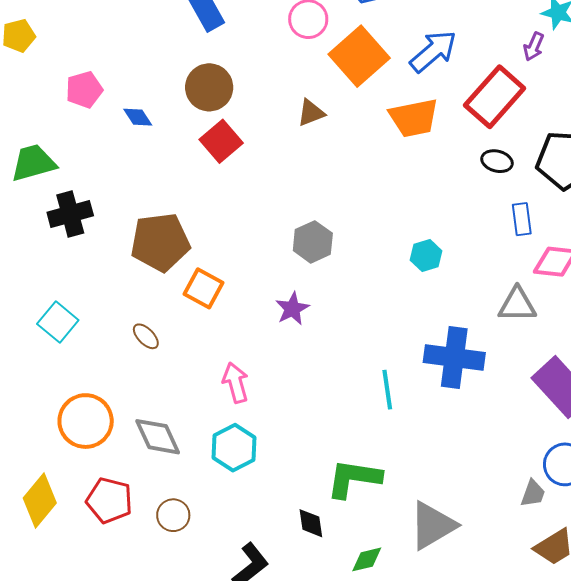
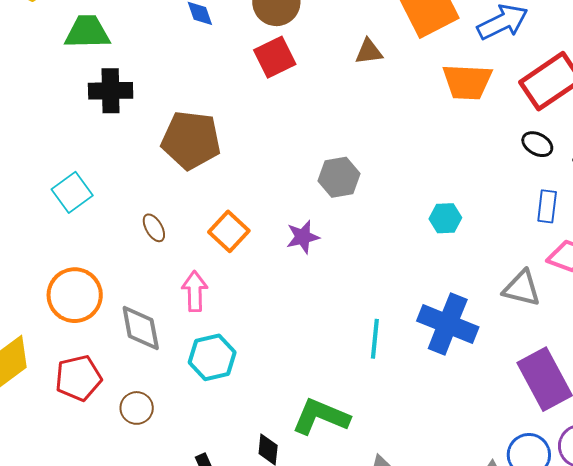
orange square: (203, 288) -> (229, 231), moved
pink arrow: (236, 383) -> (195, 291), moved
red pentagon: (109, 500) -> (78, 378), turned 30

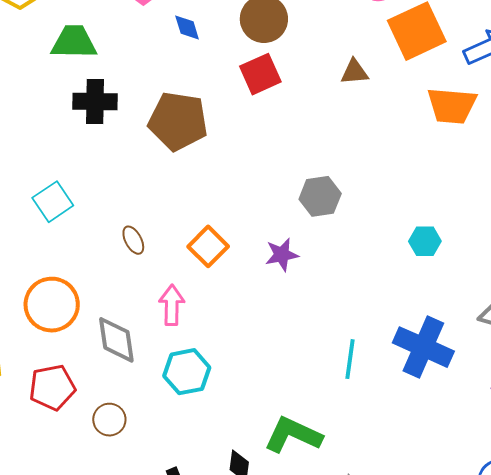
brown pentagon: (191, 140) -> (178, 121), moved

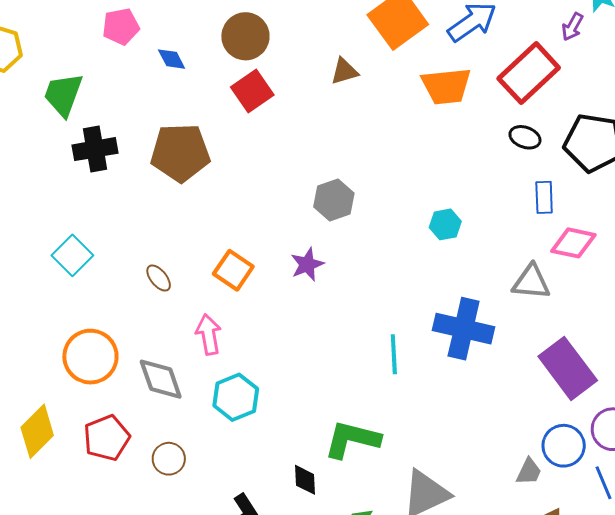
green trapezoid: (74, 42) -> (63, 95), turned -60

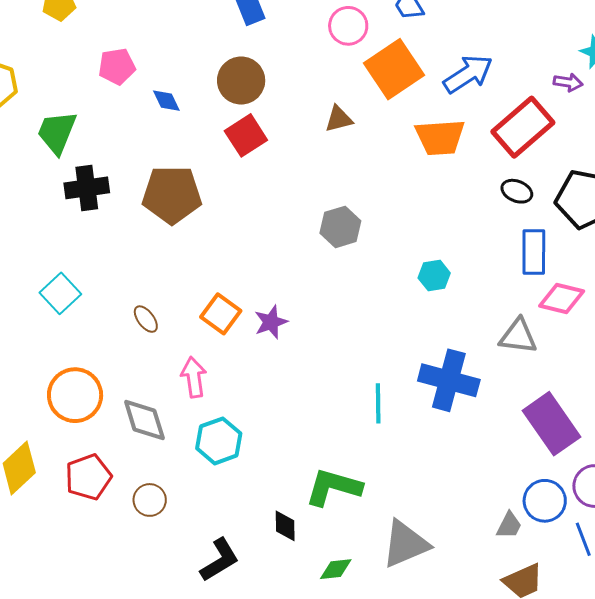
purple arrow: (572, 27) -> (568, 82), turned -112
blue rectangle: (544, 197) -> (534, 252), size x1.4
gray hexagon: (334, 200) -> (340, 227), moved
purple star: (307, 264) -> (271, 322), moved

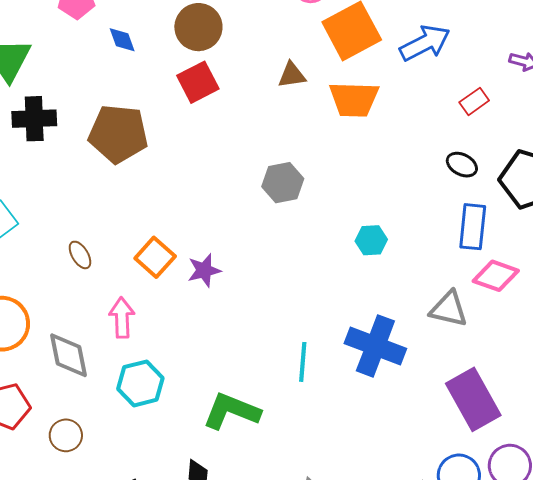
red rectangle: (523, 127) -> (474, 101), size x0.5
orange trapezoid: (440, 137) -> (354, 99), moved
green L-shape: (333, 487) -> (231, 411), moved

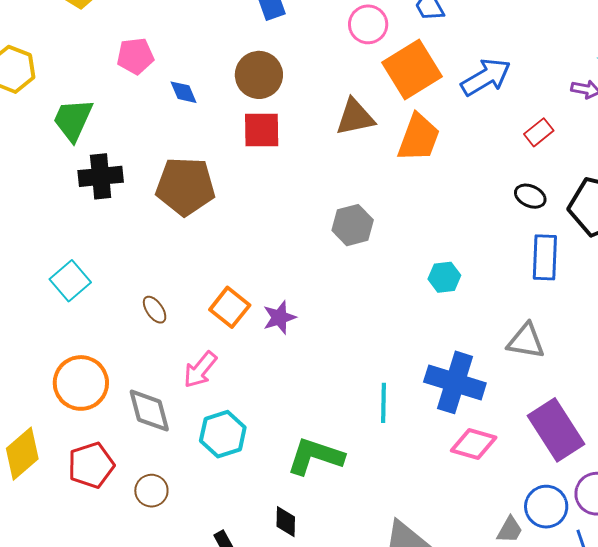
brown triangle: (292, 75) -> (355, 117), size x1.4
red square: (198, 82) -> (262, 130), turned 30
orange trapezoid: (354, 99) -> (419, 138), turned -68
pink diamond: (496, 276) -> (474, 444), moved
pink arrow: (122, 318) -> (200, 370), turned -135

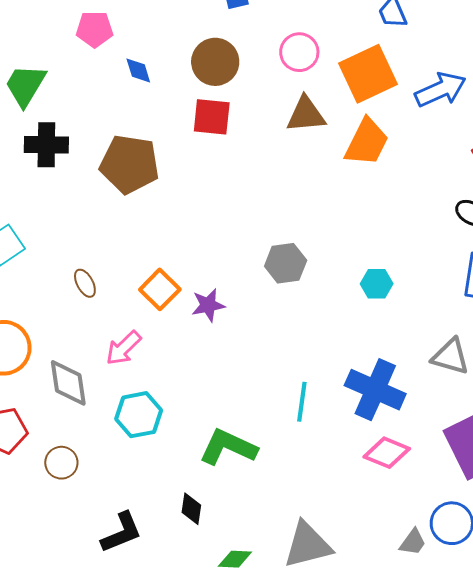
pink circle: (368, 24) -> (299, 52), moved
gray hexagon: (353, 225) -> (286, 263), moved

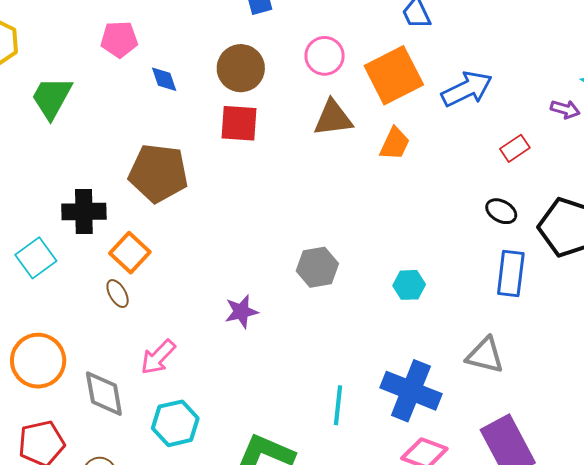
orange trapezoid: (367, 142) -> (395, 144), size x0.7
black cross: (46, 145) -> (84, 212), moved
orange square: (160, 289) -> (130, 253), moved

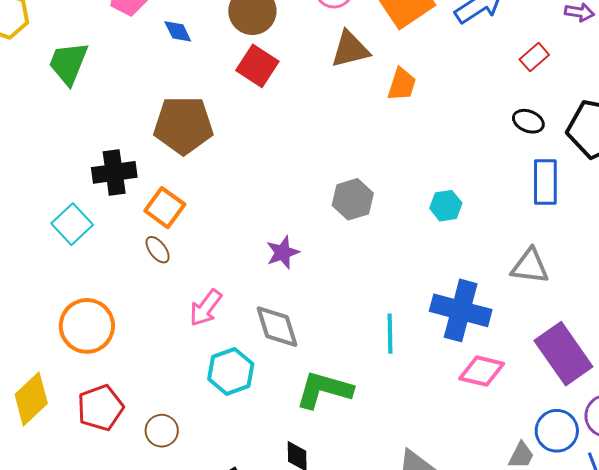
red square: (239, 123) -> (257, 66), turned 36
orange trapezoid: (395, 144) -> (402, 84), moved
gray diamond: (104, 394) -> (277, 327), moved

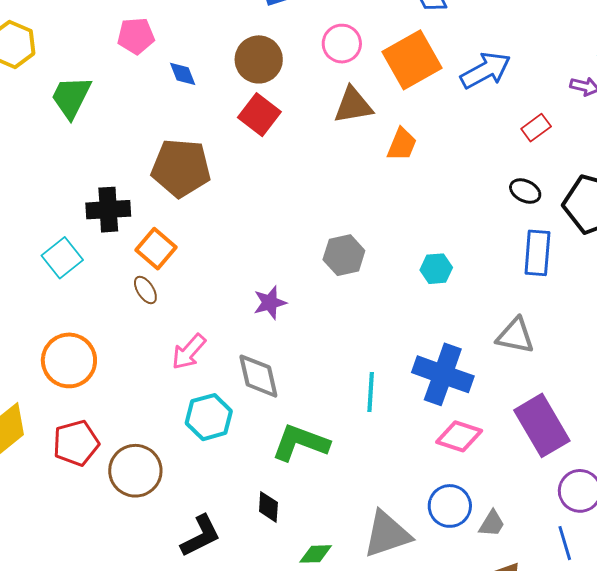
brown circle: (162, 431) -> (135, 471), size x1.6
blue circle: (557, 431) -> (450, 506), moved

